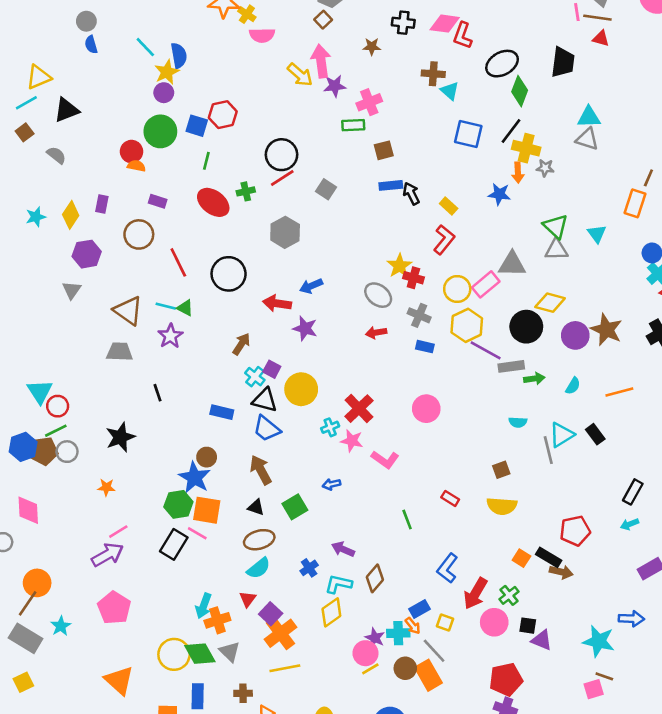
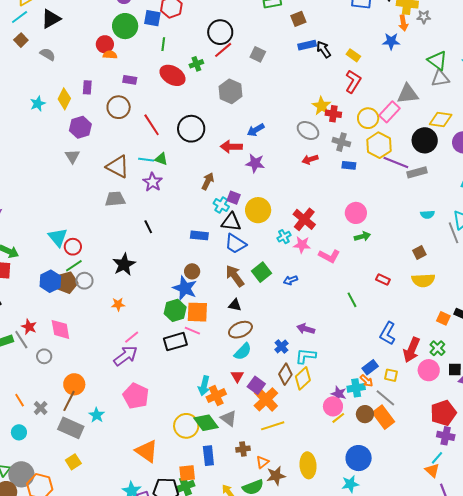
green arrow: (534, 379) -> (362, 236), moved
green square: (295, 507) -> (262, 272), moved
black rectangle: (174, 544) -> (175, 342), turned 50
brown diamond: (375, 578) -> (285, 374), moved

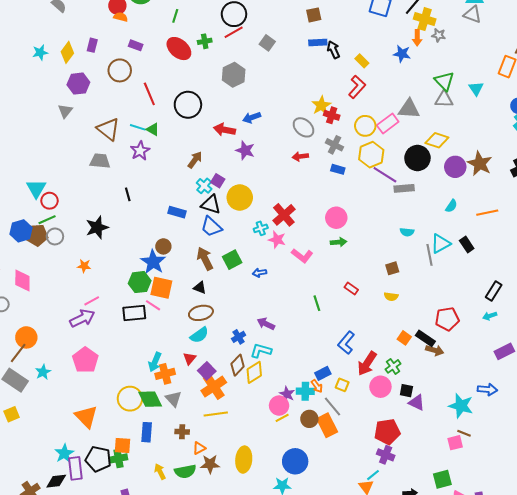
yellow semicircle: (423, 280) -> (391, 297), size x0.6

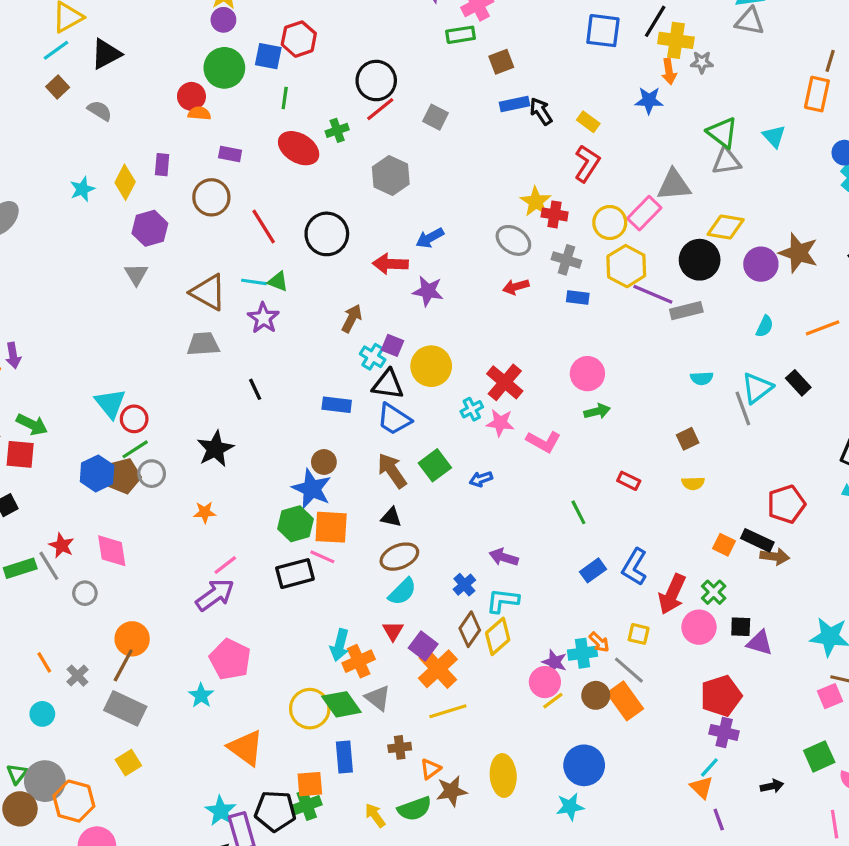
cyan star: (43, 372) -> (201, 695), moved
blue rectangle: (323, 373) -> (593, 570), moved

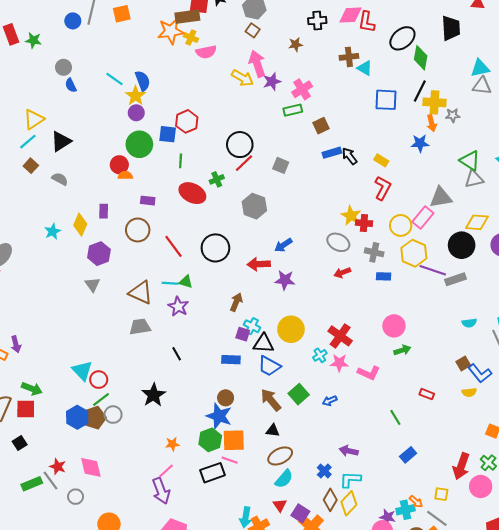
purple square: (393, 345) -> (243, 334), moved
orange star: (205, 512) -> (172, 444), moved
blue L-shape: (634, 567) -> (480, 373), moved, turned -65
purple arrow: (215, 595) -> (161, 491), turned 110

